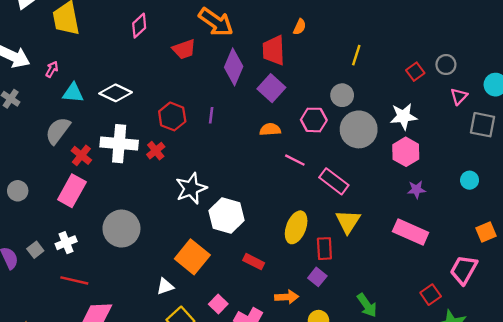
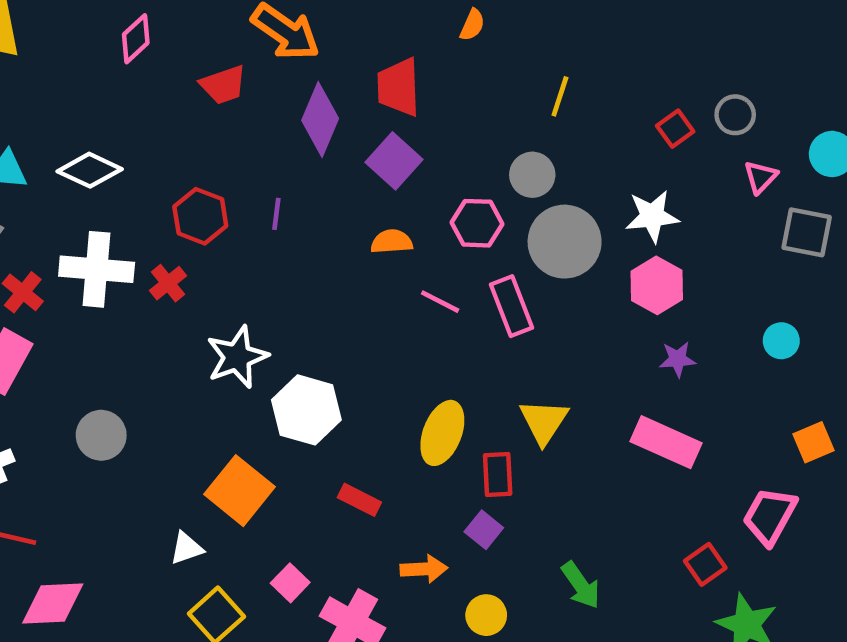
orange semicircle: (300, 27) -> (472, 25), moved
pink rectangle: (334, 181) -> (512, 306), moved, turned 32
gray circle: (121, 229) -> (101, 435), size x0.7

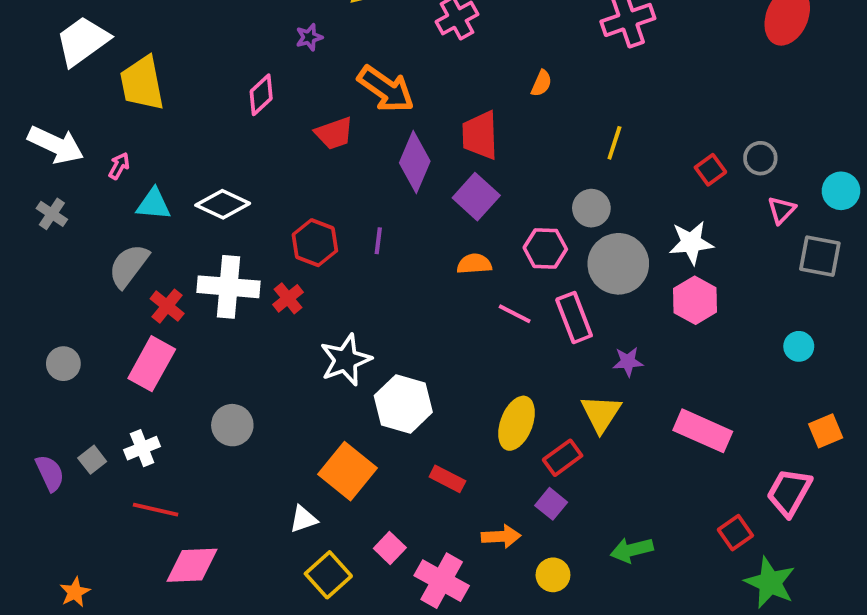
purple star: (678, 359) -> (628, 362), moved
red rectangle: (498, 474) -> (563, 458), turned 57
green arrow: (581, 585) -> (632, 550), turned 111

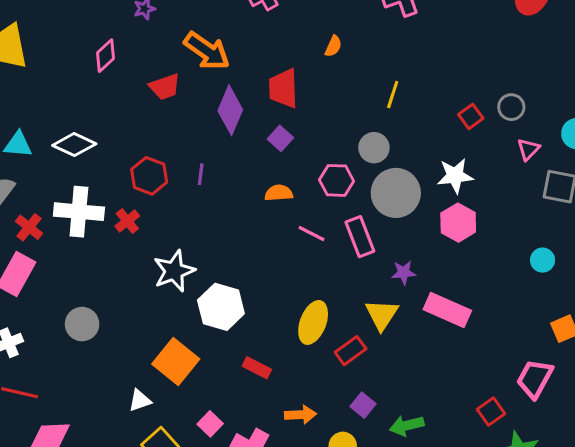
purple square: (476, 197) -> (280, 138), size x0.7
pink rectangle: (703, 431) -> (447, 310), moved
purple square: (551, 504) -> (363, 405), moved

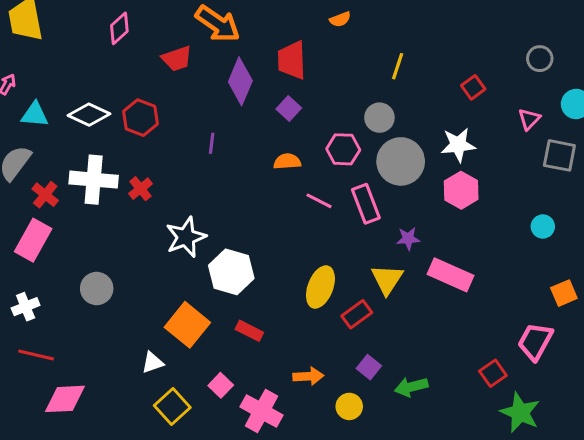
orange semicircle: (333, 46) -> (340, 19), turned 45
gray circle: (511, 107) -> (540, 59), moved
red hexagon: (149, 176) -> (141, 118), moved
red rectangle: (257, 368) -> (249, 331), moved

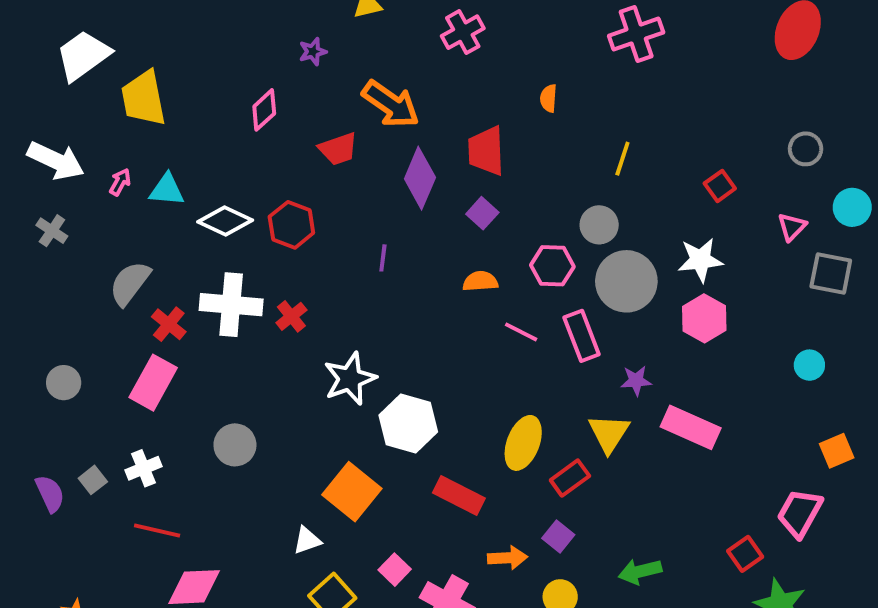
orange semicircle: (340, 19) -> (548, 98), turned 115
cyan triangle: (35, 115) -> (167, 190), moved
red rectangle: (249, 331) -> (459, 496), moved, size x1.4
purple square: (369, 367) -> (558, 536), moved

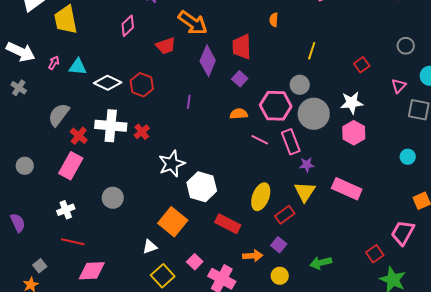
pink hexagon: (552, 266) -> (276, 106), size x1.4
purple star: (636, 381) -> (307, 165), moved
gray square: (93, 480) -> (40, 266), moved

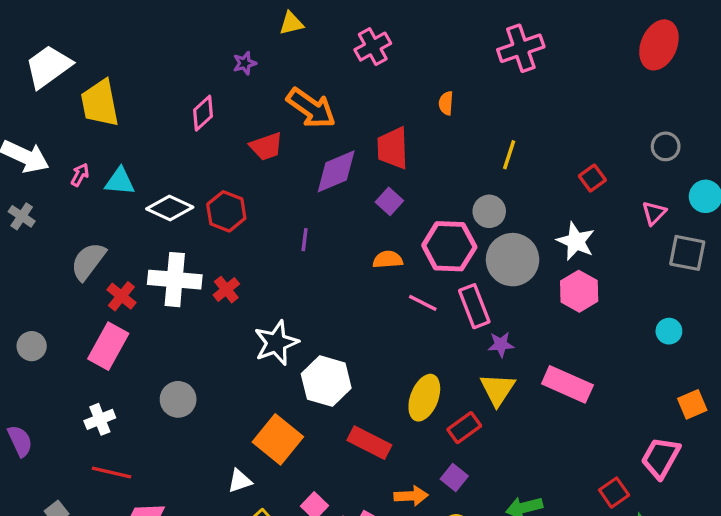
purple diamond: (208, 61) -> (336, 171), turned 44
white star: (352, 103) -> (576, 241), turned 30

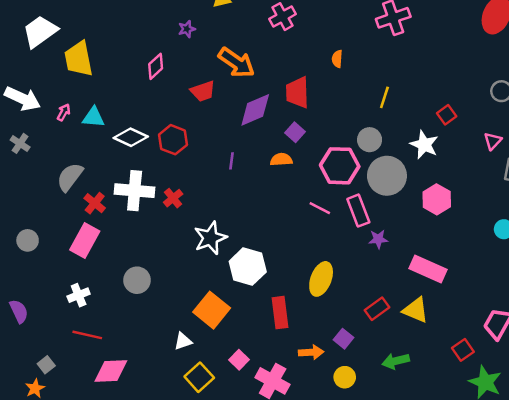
white star: (576, 241) -> (424, 145), moved
orange semicircle: (388, 260) -> (281, 160), moved
yellow triangle: (498, 389) -> (416, 310), moved, turned -40
red rectangle: (464, 428) -> (377, 309), moved
red rectangle: (369, 443) -> (280, 313), turned 56

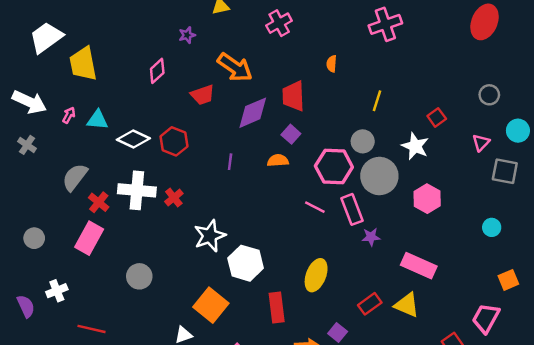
white cross: (79, 295) -> (57, 291), moved

